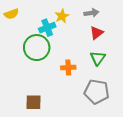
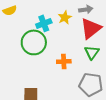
yellow star: (62, 16) -> (65, 17), moved
red triangle: (97, 33) -> (91, 28), size x1.6

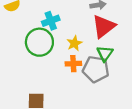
yellow star: (65, 17) -> (74, 43), moved
gray pentagon: (91, 84) -> (96, 69), moved

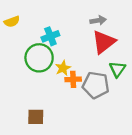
yellow star: (74, 43) -> (63, 68), moved
green triangle: (105, 53) -> (117, 69), moved

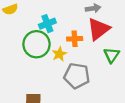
orange cross: (73, 79) -> (75, 39), moved
gray pentagon: (96, 85) -> (77, 76), moved

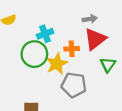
yellow star: (59, 54) -> (57, 64), size x1.5

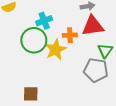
red triangle: (95, 39) -> (93, 26), turned 30
gray pentagon: (74, 85) -> (96, 70), moved

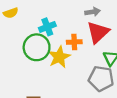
red triangle: (93, 26) -> (98, 32), turned -35

